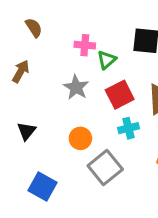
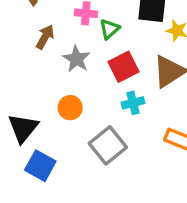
brown arrow: (21, 71) -> (45, 37), moved
black triangle: (27, 131) -> (23, 128), moved, size x1.5
orange circle: (80, 138) -> (70, 108), moved

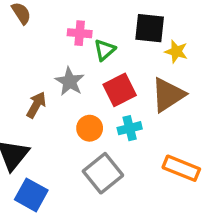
brown arrow: (45, 37) -> (36, 105), moved
orange circle: (70, 108) -> (90, 128), moved

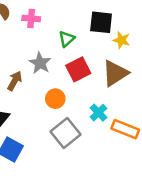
pink cross: (80, 33) -> (31, 19), moved
cyan cross: (130, 128) -> (99, 113), moved, turned -30

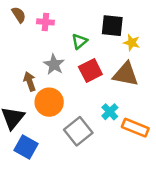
brown triangle: (115, 73) -> (126, 74), turned 44
brown arrow: (15, 81) -> (30, 81), turned -48
orange circle: (55, 99) -> (49, 102), moved, size x1.5

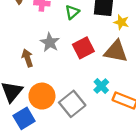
green triangle: (79, 41) -> (72, 12), moved
orange circle: (49, 102) -> (42, 96), moved
blue square: (26, 147) -> (24, 118), turned 30

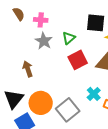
green triangle: (72, 12) -> (69, 38), moved
gray star: (50, 42) -> (44, 41), moved

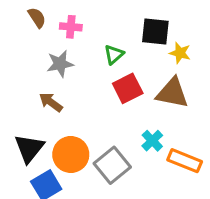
gray star: (44, 41) -> (60, 64), moved, turned 30
brown arrow: (28, 69) -> (51, 102), turned -35

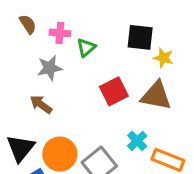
green triangle: (114, 55) -> (86, 48), moved

